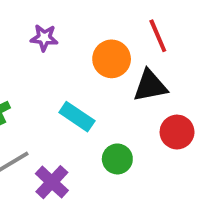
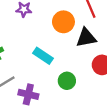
purple cross: (52, 182) -> (28, 94), turned -30

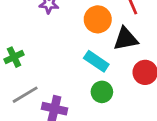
cyan rectangle: (43, 56) -> (96, 61), moved

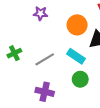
gray line: (25, 95) -> (45, 59), moved

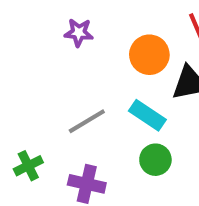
green cross: (14, 53) -> (28, 166), moved

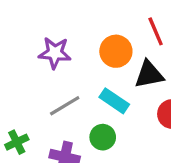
purple star: (79, 32) -> (55, 53), moved, size x1.4
green circle: (155, 160) -> (103, 137), moved

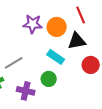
purple star: (55, 53) -> (33, 24), moved
gray line: (65, 106) -> (14, 63), moved

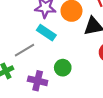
cyan rectangle: (56, 57) -> (46, 33), moved

